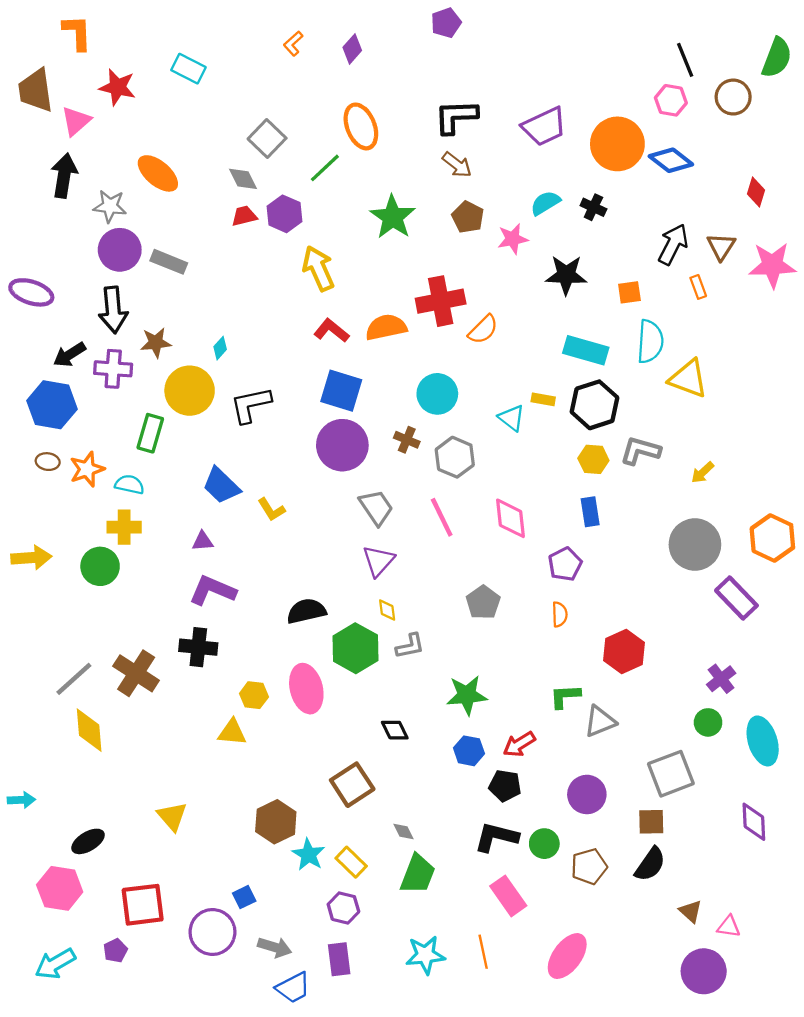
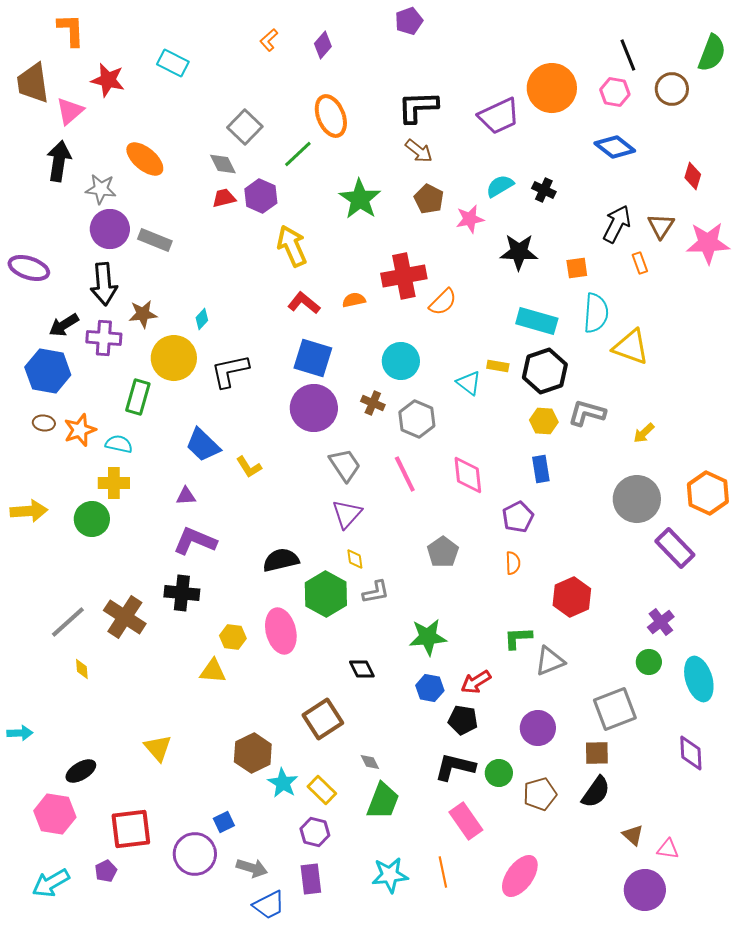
orange circle: (617, 144) -> (552, 88), moved
orange semicircle: (386, 327) -> (354, 300), size x0.6
yellow diamond: (89, 730) -> (82, 669), size x0.5

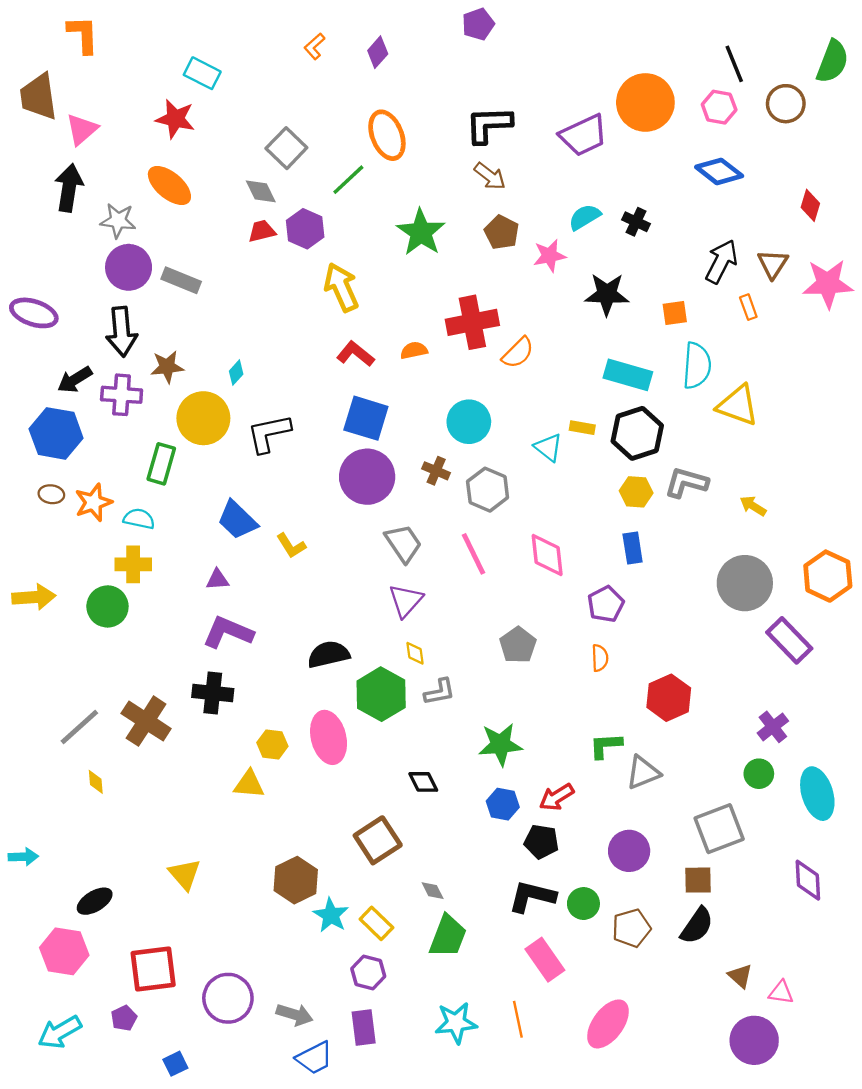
red star: (108, 80) -> (175, 119), moved
yellow arrow: (644, 433) -> (753, 506), turned 75
blue square: (224, 822) -> (175, 1064), moved

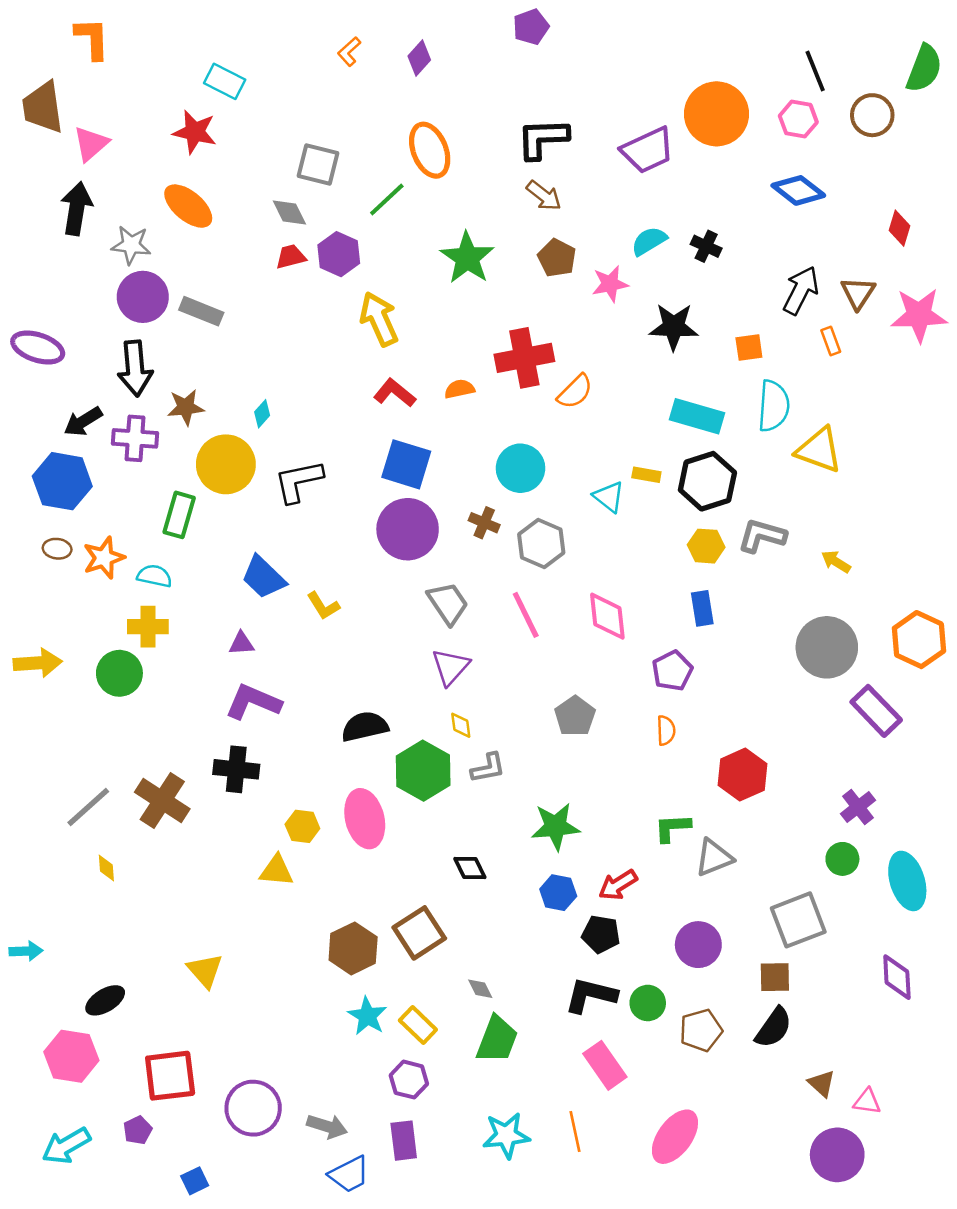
gray square: (286, 148) -> (318, 164), turned -30
brown hexagon: (296, 880) -> (353, 948), moved

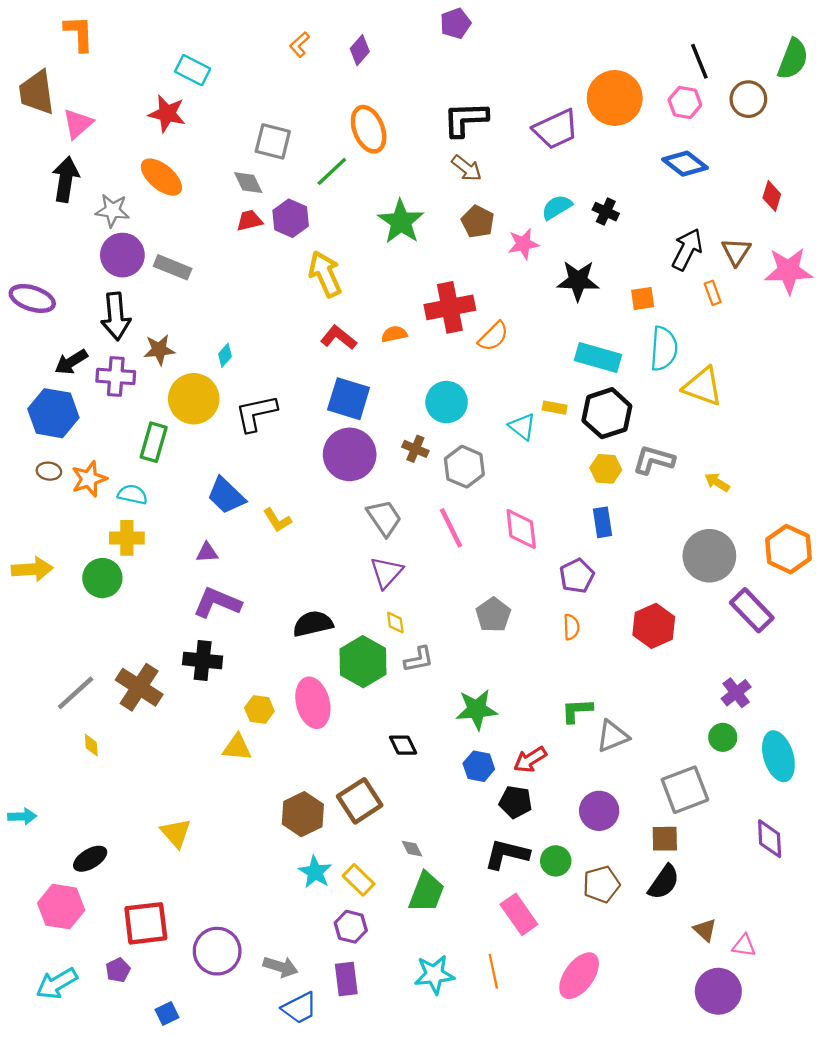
red hexagon: (742, 775) -> (654, 626), moved

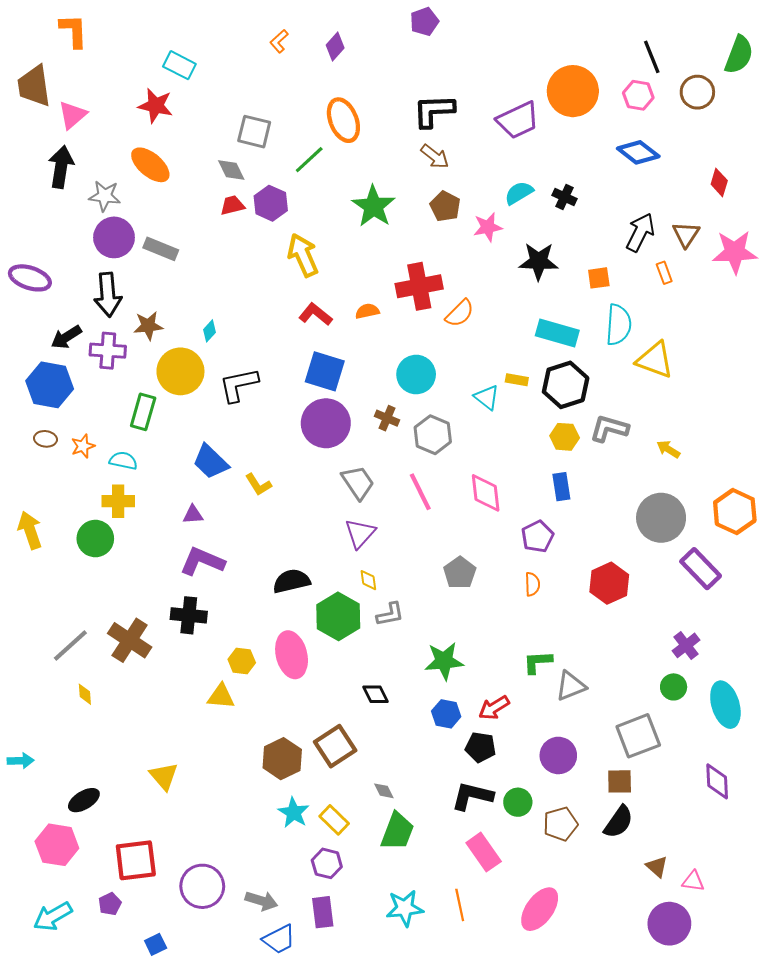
orange star: (89, 479) -> (83, 446), size x0.7
yellow arrow: (32, 569) -> (30, 530), turned -105

